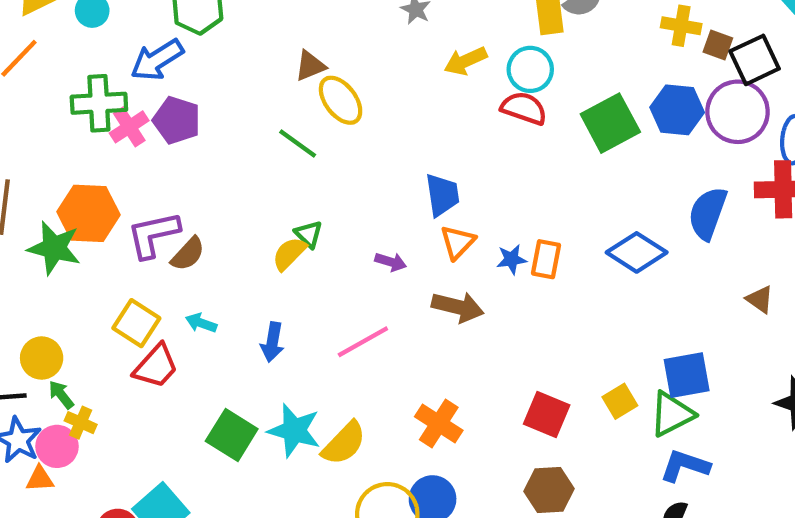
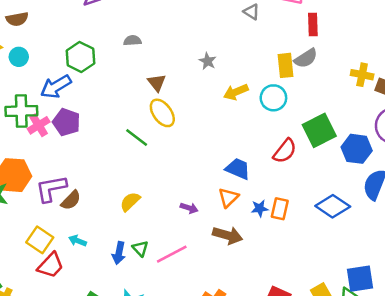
brown triangle: (310, 66) -> (157, 83), moved, turned -48
red semicircle: (524, 108) -> (285, 151), moved, turned 108
blue hexagon: (677, 110) -> (357, 149), moved
blue trapezoid: (442, 195) -> (238, 169), moved, turned -60
green triangle: (309, 234) -> (140, 248), moved

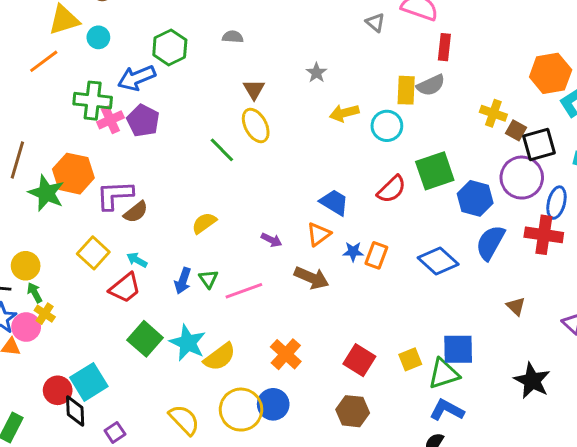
red trapezoid: (51, 265) -> (125, 288), moved

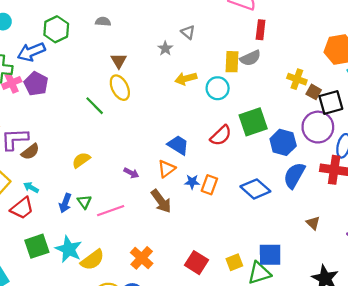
gray triangle: (375, 23) -> (188, 32), moved
brown arrow: (312, 278) -> (161, 201), turned 30
green square: (145, 339) -> (37, 246), turned 30

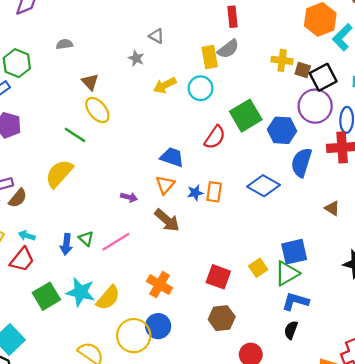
yellow semicircle: (81, 160) -> (59, 174), moved, size x1.5

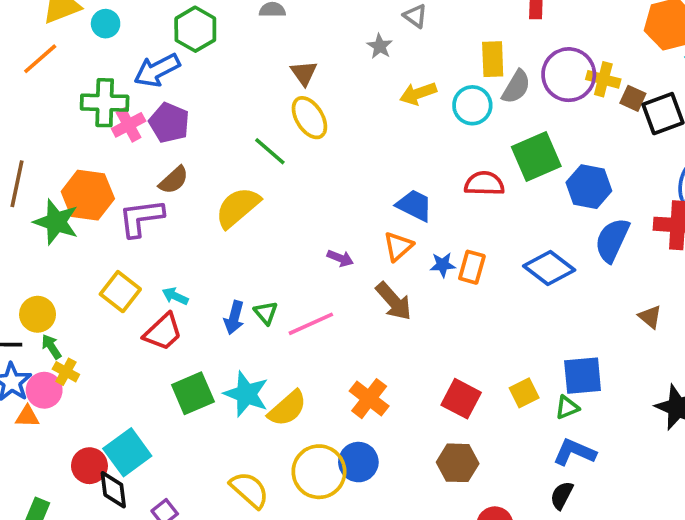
gray semicircle: (228, 49) -> (516, 87), moved, turned -30
purple circle: (315, 106) -> (569, 75), moved
red semicircle: (215, 137) -> (484, 184), turned -130
brown semicircle: (18, 198) -> (174, 180), moved
green triangle: (287, 273) -> (567, 407), size x0.6

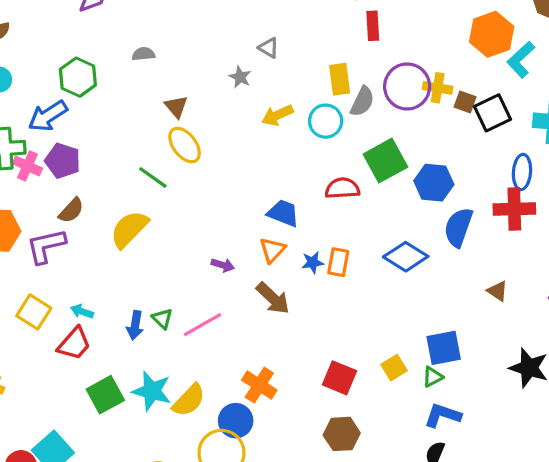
pink cross: (129, 125) -> (27, 166), turned -32
blue circle: (358, 462) -> (236, 421), moved

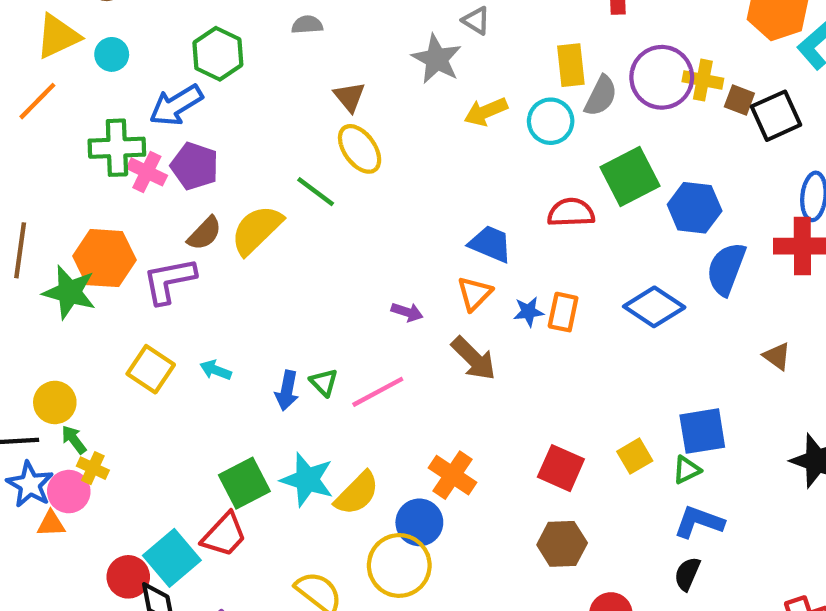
gray star: (240, 77) -> (437, 59), size x1.6
yellow semicircle: (129, 229) -> (257, 230), moved
red trapezoid: (74, 344) -> (224, 535), moved

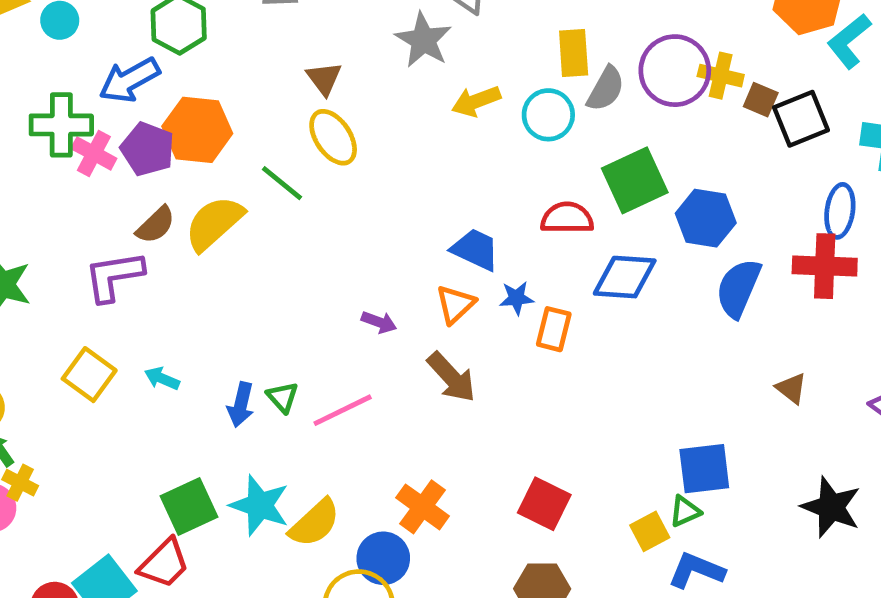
orange hexagon: (105, 258) -> (197, 130), moved
blue diamond: (654, 307) -> (625, 277), moved, turned -32
blue star: (528, 312) -> (517, 298), moved
yellow square: (635, 456) -> (650, 531), moved

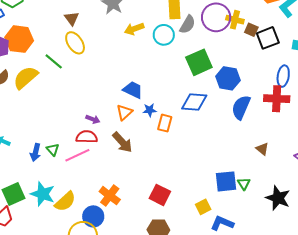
red semicircle: (567, 218) -> (87, 137), moved
green triangle: (685, 511) -> (244, 184), moved, turned -40

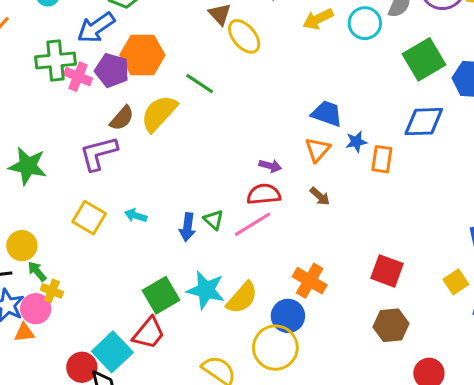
yellow ellipse: (75, 43) -> (244, 36), moved
brown arrow: (122, 142) -> (320, 196), size x0.6

